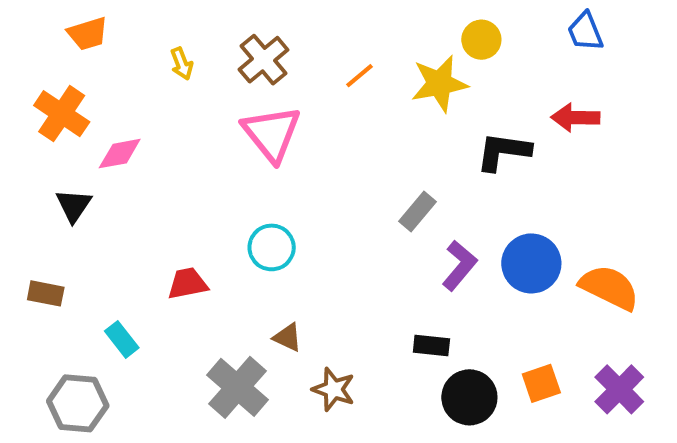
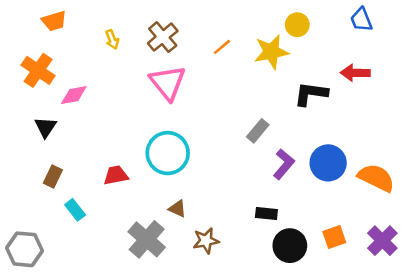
cyan circle: (272, 247) -> (168, 153), size x1.5
brown rectangle: (46, 293) -> (53, 176), moved, turned -75
brown star: (334, 389) -> (206, 241), turned -30
gray hexagon: (78, 403) -> (24, 249), moved

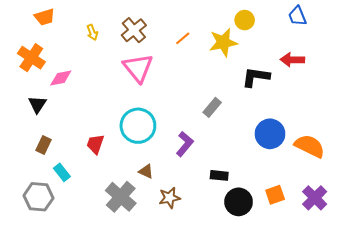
purple L-shape: (284, 164) -> (185, 144), moved
red trapezoid: (116, 175) -> (95, 144), turned -60
gray hexagon: (24, 249) -> (38, 197), moved

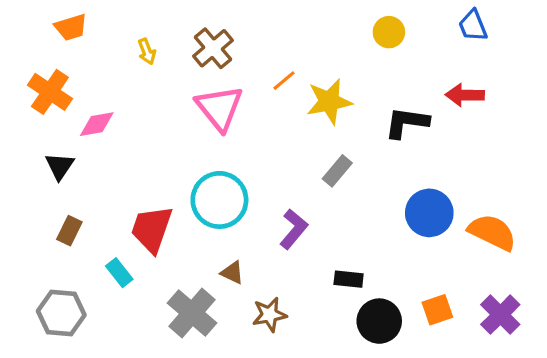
orange line: (183, 38) -> (284, 81), moved
yellow star: (223, 42) -> (329, 102), moved
red trapezoid: (95, 144) -> (152, 229), size x1.5
cyan rectangle: (62, 172) -> (119, 273), moved

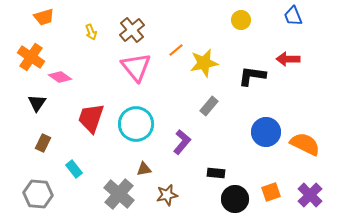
pink diamond: (97, 124) -> (60, 77), turned 45
red trapezoid: (152, 229) -> (91, 118), moved
brown triangle: (232, 273) -> (144, 169), turned -35

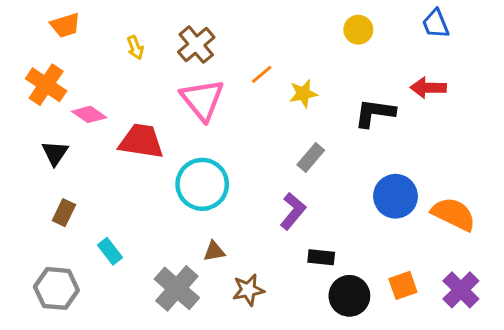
yellow star: (204, 63) -> (303, 94), size x0.7
red trapezoid: (91, 118) -> (141, 141), moved, turned 80
purple L-shape: (182, 142) -> (293, 211), moved

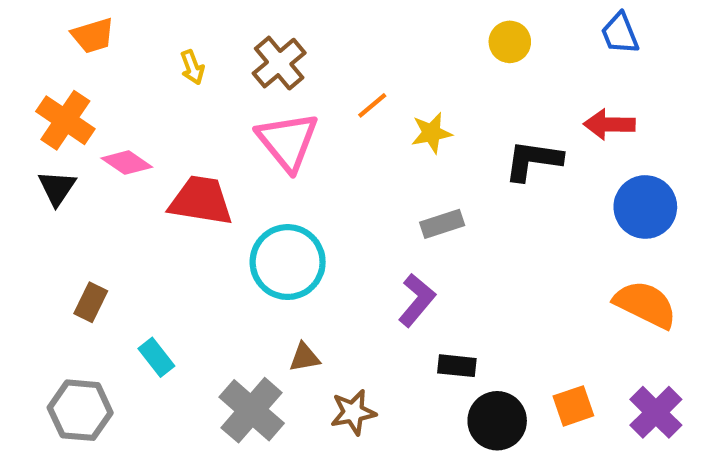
black triangle: (55, 153) -> (57, 188), moved
gray rectangle: (311, 158) -> (442, 224), turned 32
blue circle: (395, 196) -> (645, 207), moved

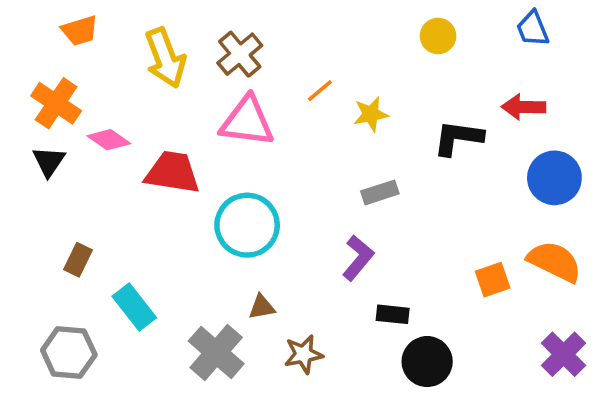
yellow arrow: (192, 67) -> (165, 58), size x2.0
pink triangle: (288, 141) -> (247, 121), turned -44
cyan rectangle: (156, 357) -> (134, 307), size x1.4
orange square: (573, 406) -> (493, 280), moved

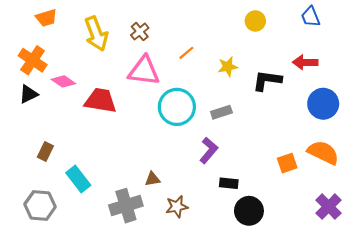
brown cross: (240, 54) -> (140, 32), size x0.7
yellow star: (371, 114) -> (228, 67), moved
black triangle: (49, 161) -> (28, 94), turned 30
cyan circle: (247, 225) -> (177, 107), moved
gray cross: (216, 352) -> (126, 206), turned 32

